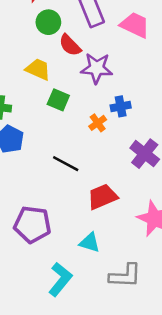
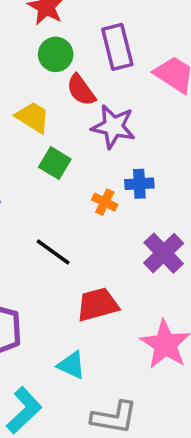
orange cross: (98, 123) -> (105, 202), turned -36

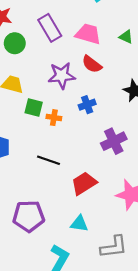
red semicircle: (81, 90) -> (92, 64), moved
orange cross: (105, 202) -> (54, 118), moved
purple cross: (164, 253) -> (114, 141), turned 35

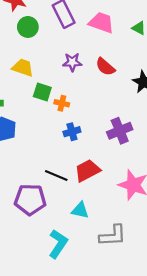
red semicircle: (92, 64) -> (105, 67), moved
purple star: (62, 76) -> (72, 62), size x0.7
blue cross: (87, 105) -> (72, 132), moved
black line: (48, 160) -> (56, 175), moved

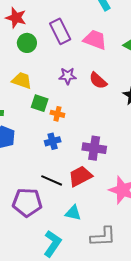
purple cross: (120, 131) -> (94, 148), moved, turned 30
blue cross: (72, 132) -> (53, 141), moved

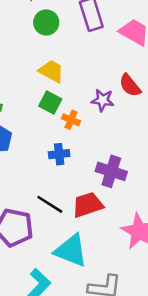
purple star: (68, 76) -> (103, 100), moved
yellow trapezoid: (22, 80) -> (51, 71), moved
cyan triangle: (73, 213) -> (71, 250), size x1.6

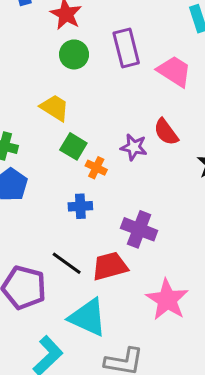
yellow trapezoid: (51, 71) -> (55, 108), moved

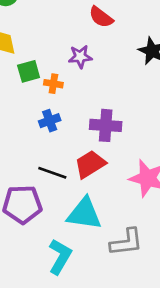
red semicircle: (166, 132) -> (101, 17), moved
green square: (73, 146) -> (29, 71), turned -30

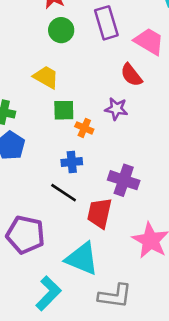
red semicircle: (101, 17) -> (131, 75), moved
red trapezoid: (90, 164) -> (99, 213), turned -60
black line: (52, 173) -> (64, 193), moved

